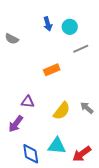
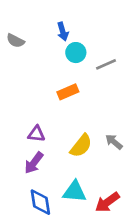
cyan circle: (70, 27) -> (76, 53), moved
gray semicircle: (12, 39) -> (15, 41), moved
purple arrow: (16, 124) -> (34, 163), moved

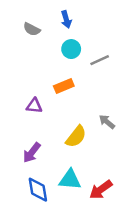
blue arrow: (63, 32) -> (66, 19), moved
gray semicircle: (15, 41) -> (32, 29), moved
purple triangle: (36, 134) -> (34, 106), moved
gray arrow: (114, 142) -> (107, 122), moved

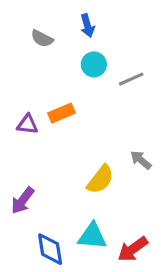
orange rectangle: (64, 86) -> (61, 113), moved
purple triangle: (34, 106) -> (27, 124), moved
purple arrow: (32, 153) -> (23, 201), moved

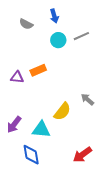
gray line: (131, 79) -> (81, 36), moved
cyan triangle: (92, 236) -> (41, 130), moved

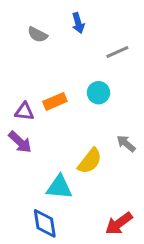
cyan circle: (58, 40) -> (98, 93), moved
purple arrow: (14, 125) -> (20, 142), moved, turned -84

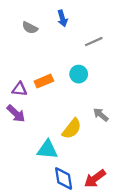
blue diamond: (45, 223) -> (64, 179), moved

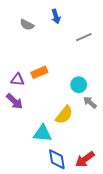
cyan circle: (79, 74) -> (79, 85), moved

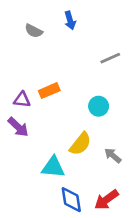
gray line: (84, 37) -> (110, 58), moved
gray arrow: (90, 102) -> (113, 156), moved

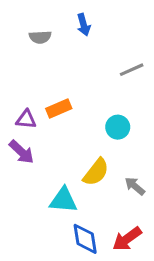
gray semicircle: (34, 31) -> (40, 37), turned -30

